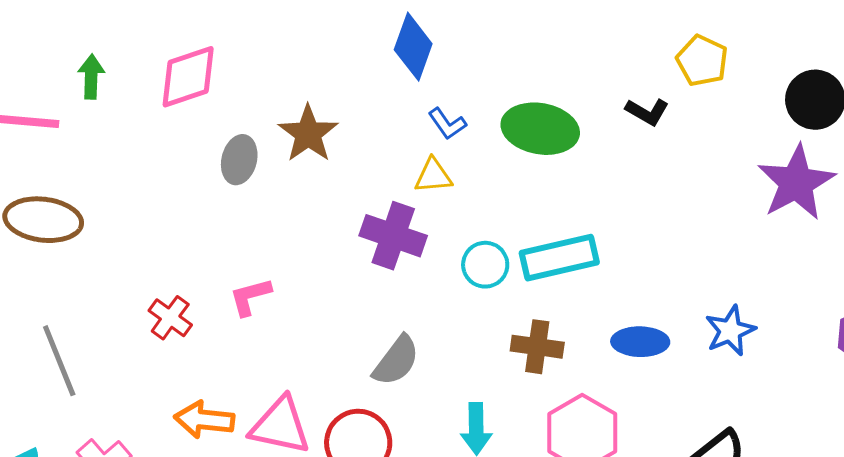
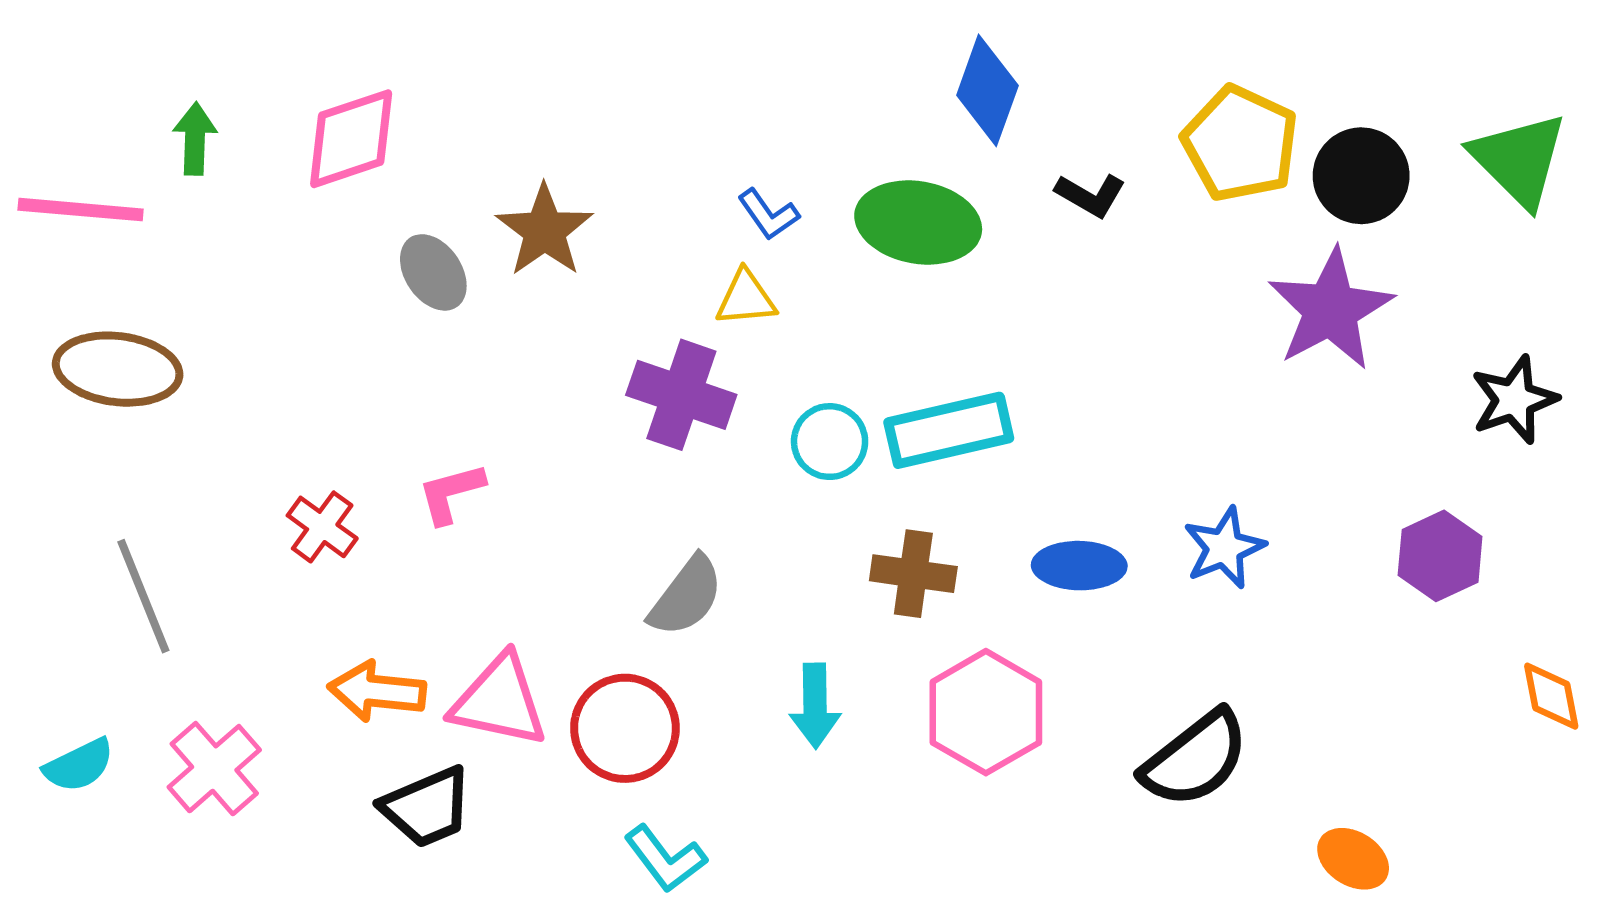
blue diamond: (413, 47) -> (987, 90), moved
yellow pentagon: (702, 61) -> (1240, 144), moved, size x1.4
gray ellipse: (239, 160) -> (433, 272), turned -48

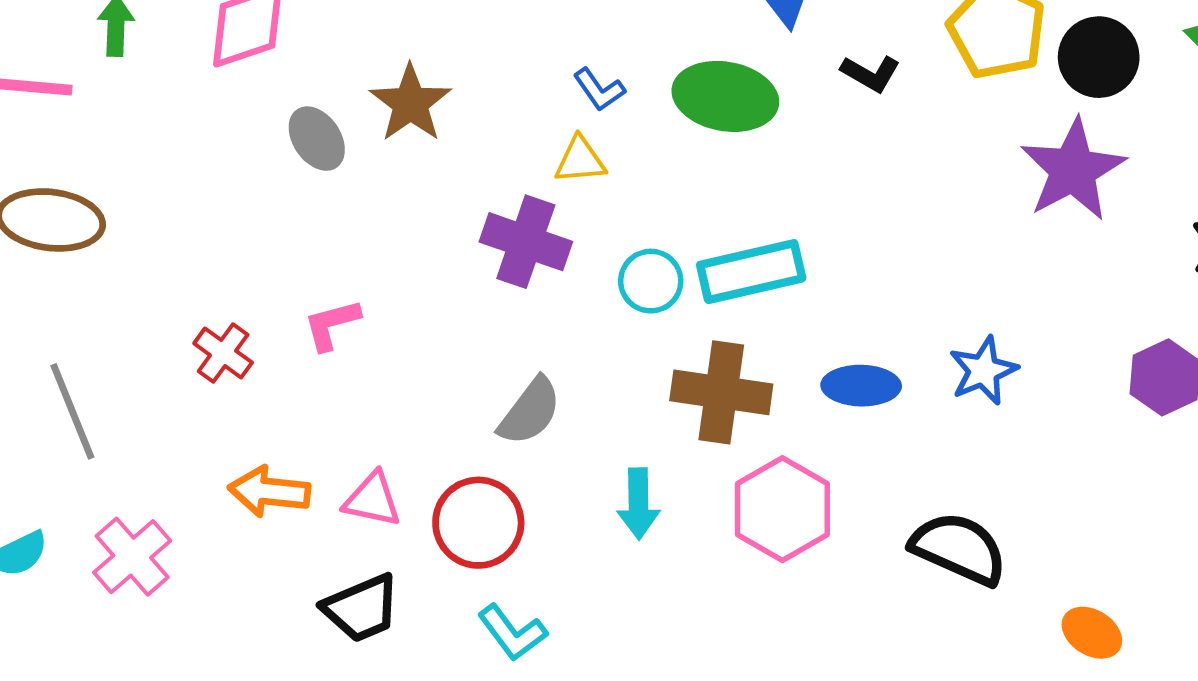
brown cross: (913, 574) -> (721, 392), size x1.4
pink triangle: (499, 701) -> (372, 500), size x0.7
black semicircle: (1195, 759) -> (959, 548), turned -118
black trapezoid: (427, 807) -> (362, 608), moved

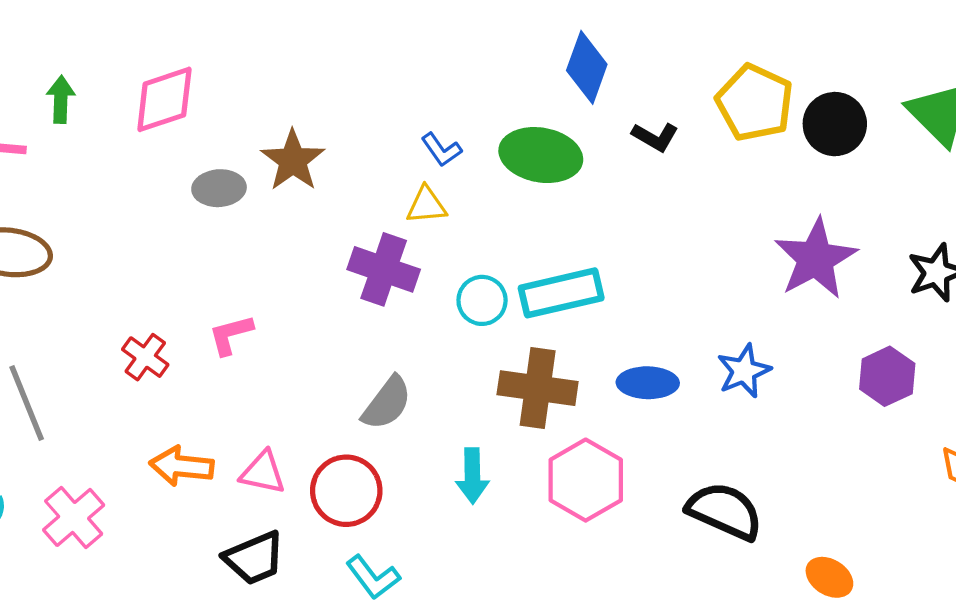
gray ellipse: (317, 139) -> (219, 188), turned -60
purple star: (1073, 170) -> (816, 259), moved

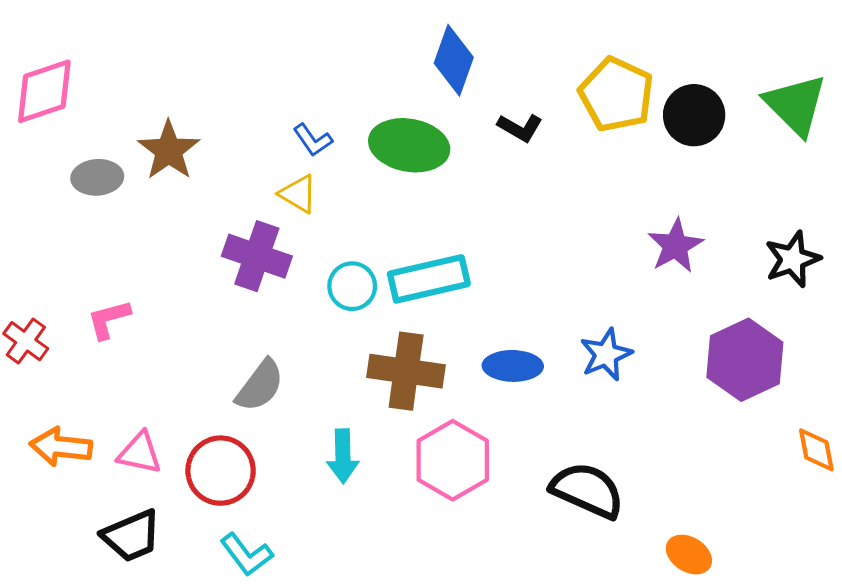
yellow triangle: (426, 205) -> (298, 194), turned 36
purple star: (816, 259) -> (675, 246), size x0.7
purple hexagon: (887, 376) -> (745, 360), size x1.4

